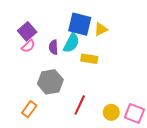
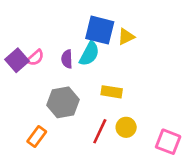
purple square: (27, 31) -> (17, 60), moved
yellow rectangle: (89, 59) -> (112, 92), moved
yellow circle: (111, 112) -> (126, 127), moved

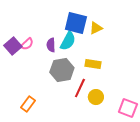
yellow rectangle: (112, 92) -> (93, 64), moved
gray hexagon: (63, 102) -> (62, 70), moved
red line: (100, 131) -> (80, 88), moved

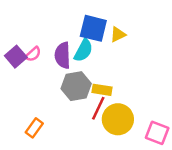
purple semicircle: (51, 45) -> (63, 55), size x1.5
yellow rectangle: (93, 64) -> (102, 90), moved
yellow circle: (96, 97) -> (118, 119), size x1.6

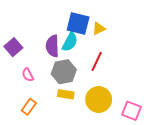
pink semicircle: (33, 54) -> (28, 75), moved, turned 104
yellow rectangle: (102, 90) -> (66, 94), moved
red line: (98, 108) -> (97, 61), moved

